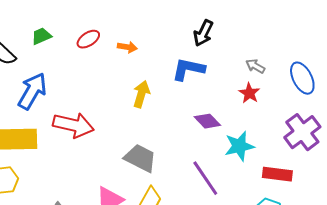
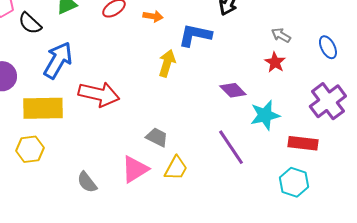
blue L-shape: (188, 69) -> (195, 35), moved
blue ellipse: (302, 78) -> (328, 47), size x0.7
gray trapezoid: (140, 158) -> (157, 137), moved, size x0.7

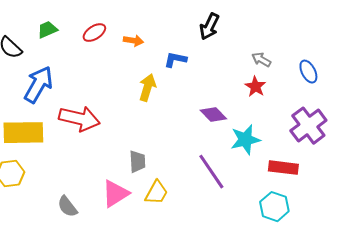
blue L-shape: (195, 35) -> (175, 60), size x0.7
gray trapezoid: (157, 137) -> (137, 162), turned 60

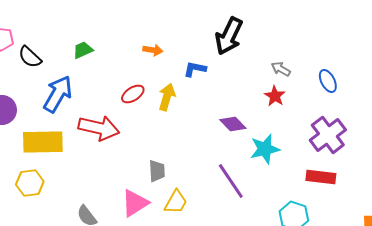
black arrow: (209, 27) -> (229, 36), size x1.4
green trapezoid: (47, 30) -> (83, 50), moved
red ellipse: (94, 33) -> (133, 94), moved
red rectangle: (283, 168) -> (321, 177), moved

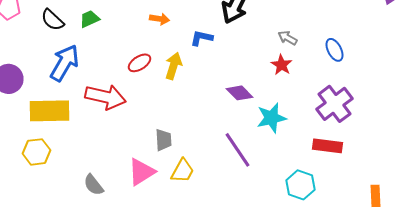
black semicircle: (30, 57) -> (52, 20), moved

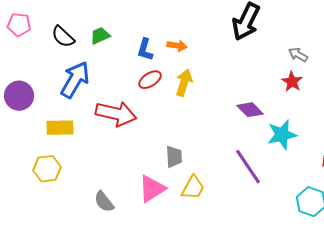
orange arrow: (160, 19) -> (177, 46), moved
blue L-shape: (202, 38) -> (145, 50), moved, turned -85
yellow rectangle: (50, 111) -> (60, 128), size x0.7

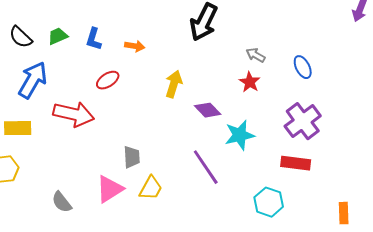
blue L-shape: (145, 50) -> (94, 39), moved
yellow arrow: (184, 83) -> (174, 84), moved

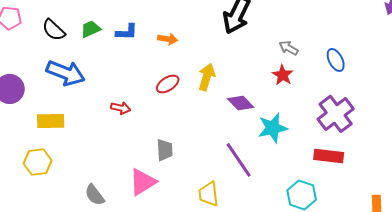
blue L-shape: (94, 39) -> (127, 32), turned -105
blue arrow: (33, 80) -> (66, 73), turned 81
red ellipse: (108, 80) -> (168, 84), moved
red arrow: (74, 114) -> (121, 108), moved, size x0.5
yellow trapezoid: (151, 188) -> (209, 194), moved, turned 144

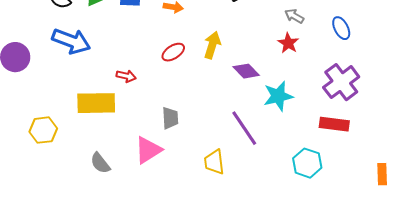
yellow rectangle: (51, 121) -> (96, 103), moved, size x1.4

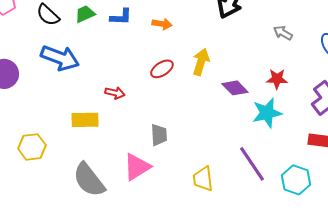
red star: (288, 43) -> (277, 79), moved, turned -30
yellow rectangle: (96, 103) -> (85, 120), size x0.7
purple line: (244, 128) -> (252, 164), moved
gray semicircle: (100, 163) -> (89, 180), size x1.6

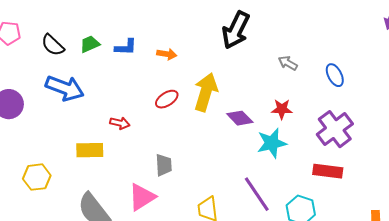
yellow arrow: (201, 62) -> (206, 92), size x1.4

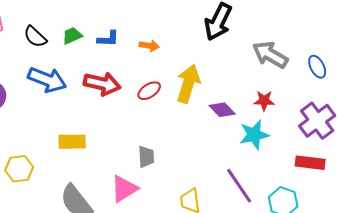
gray arrow: (288, 63) -> (270, 55), size x1.8
red arrow: (120, 123) -> (102, 84), moved, size x1.8

